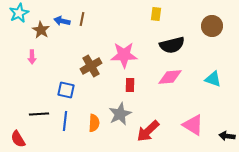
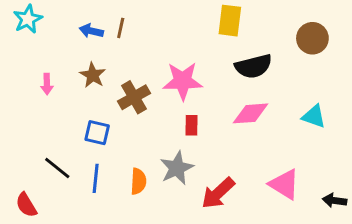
yellow rectangle: (156, 14) -> (230, 21), size x1.5
brown star: (41, 30) -> (93, 75), moved
black line: (39, 114) -> (57, 168), turned 42

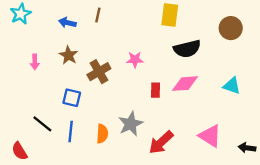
brown line: (121, 28) -> (98, 15), moved
pink star: (183, 81) -> (135, 60), size x0.6
red rectangle: (191, 125) -> (156, 90), moved

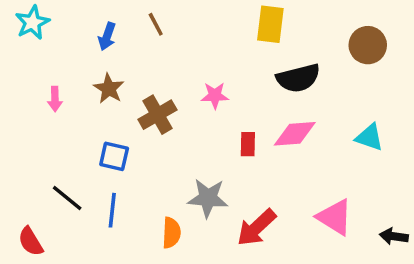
brown line: (98, 15) -> (156, 24), turned -40
blue arrow: (67, 23) -> (107, 36), turned -84
gray star: (131, 124) -> (208, 198), turned 30
orange semicircle: (102, 134) -> (171, 233), moved

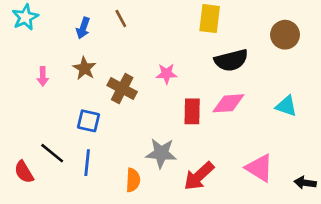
brown cross: (157, 115) -> (122, 89), turned -32
red rectangle: (248, 144) -> (192, 111), size x1.4
red semicircle: (31, 241) -> (24, 172), moved

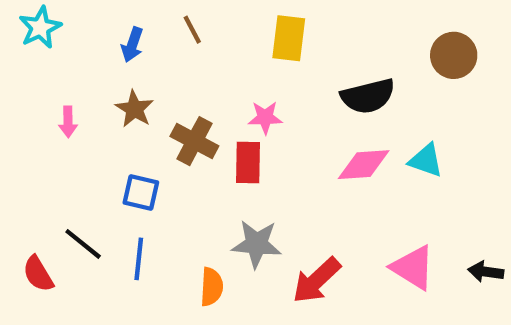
yellow rectangle: (210, 19) -> (289, 38), moved
cyan triangle: (286, 106) -> (426, 160), moved
red rectangle: (192, 111) -> (248, 162), moved
black arrow: (305, 183) -> (486, 272), moved

